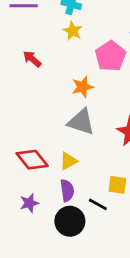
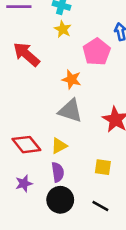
red arrow: (32, 59) -> (26, 54), size x1.6
orange star: (82, 87) -> (72, 79), turned 30
black line: (98, 204) -> (100, 206), moved

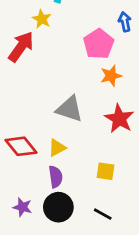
yellow star: (63, 29) -> (42, 19), moved
red arrow: (26, 54) -> (21, 47), turned 84
orange star: (72, 79) -> (111, 76), moved, turned -30
purple star: (24, 183) -> (22, 207), moved, turned 30

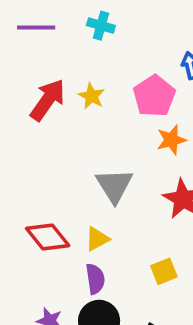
yellow star: (42, 19) -> (91, 96), moved
gray triangle: (69, 109) -> (114, 186), turned 40
yellow square: (105, 171) -> (164, 271), turned -30

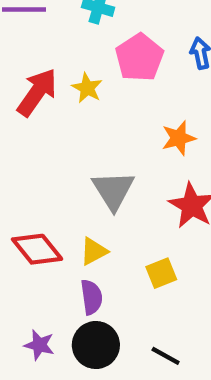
pink pentagon: (154, 96) -> (139, 57), moved
yellow square: (164, 271) -> (161, 273), moved

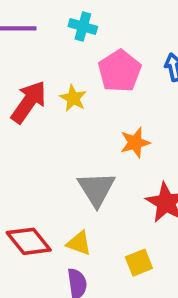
orange star: (179, 138) -> (135, 143), moved
yellow triangle: (94, 251) -> (79, 243), turned 48

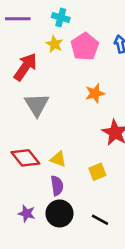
yellow star: (73, 98) -> (54, 44), moved
gray triangle: (96, 189) -> (37, 105), moved

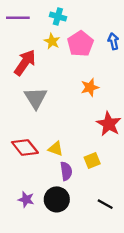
purple semicircle: (57, 186) -> (66, 171), moved
black line: (100, 220) -> (105, 204), moved

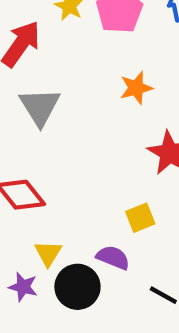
yellow triangle: (56, 149) -> (48, 253), moved, turned 42
purple semicircle: (66, 171) -> (113, 257), moved, turned -60

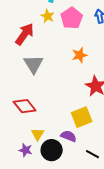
yellow square: (140, 218) -> (82, 117), size x1.5

